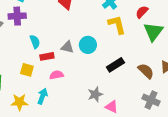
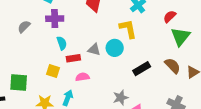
purple cross: (17, 16) -> (55, 19), moved
yellow L-shape: (117, 25) -> (128, 29), moved
brown semicircle: (146, 71) -> (173, 66), moved

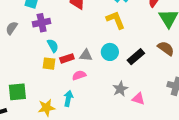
gray semicircle: (24, 27) -> (12, 28), moved
cyan circle: (115, 48) -> (110, 52), moved
gray triangle: (94, 50) -> (86, 55), moved
yellow square: (53, 71) -> (49, 64), moved

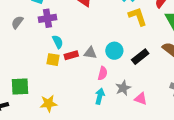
yellow L-shape: (116, 20) -> (138, 16), moved
pink semicircle: (79, 75) -> (103, 73), moved, turned 120
cyan arrow: (68, 98) -> (100, 96), moved

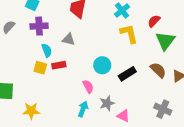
gray triangle: (90, 53) -> (69, 39), moved
pink semicircle: (103, 73) -> (88, 86), turned -48

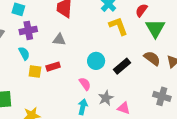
cyan semicircle: (47, 50) -> (24, 53), moved

